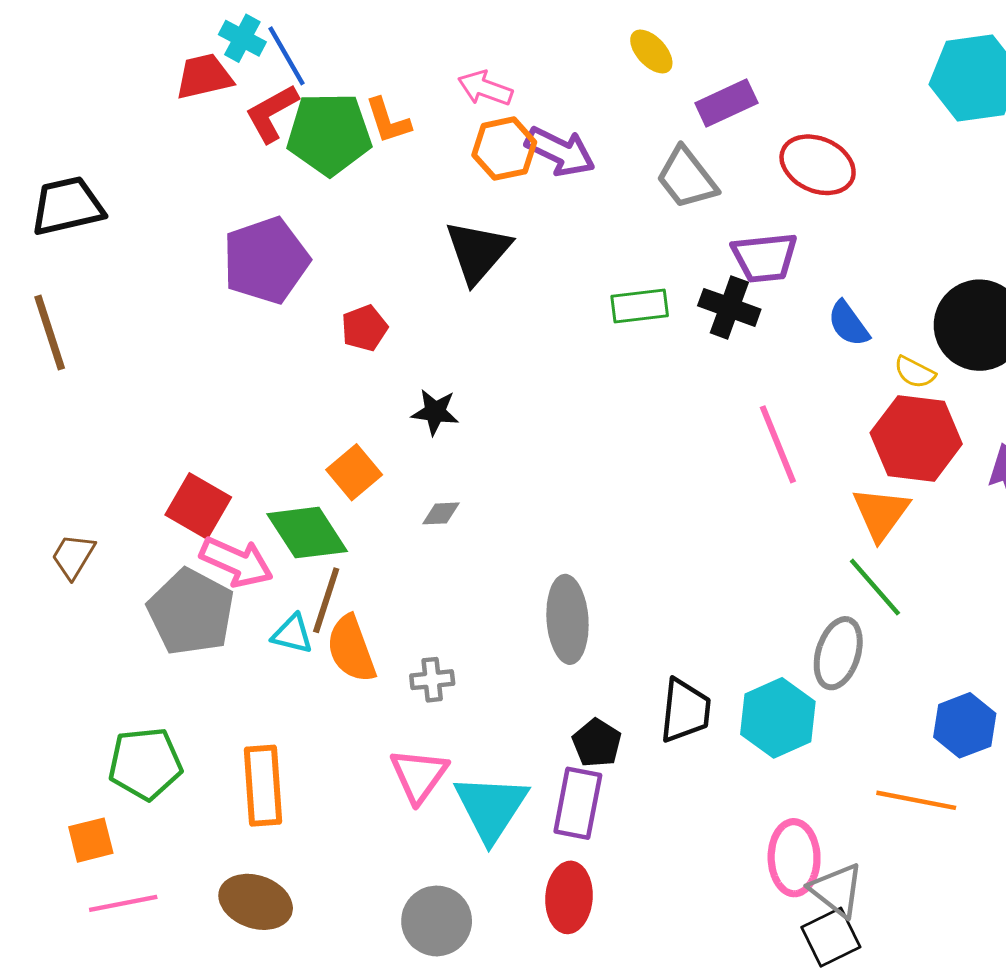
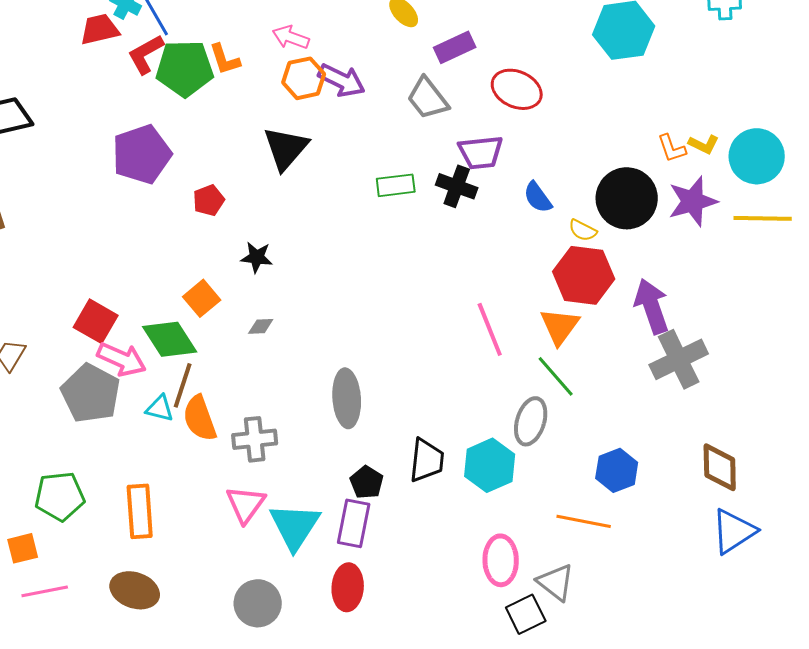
pink line: (778, 444) -> (490, 329), moved
gray cross: (432, 680) -> (255, 439), size x1.5
gray triangle: (837, 890) -> (556, 582), moved

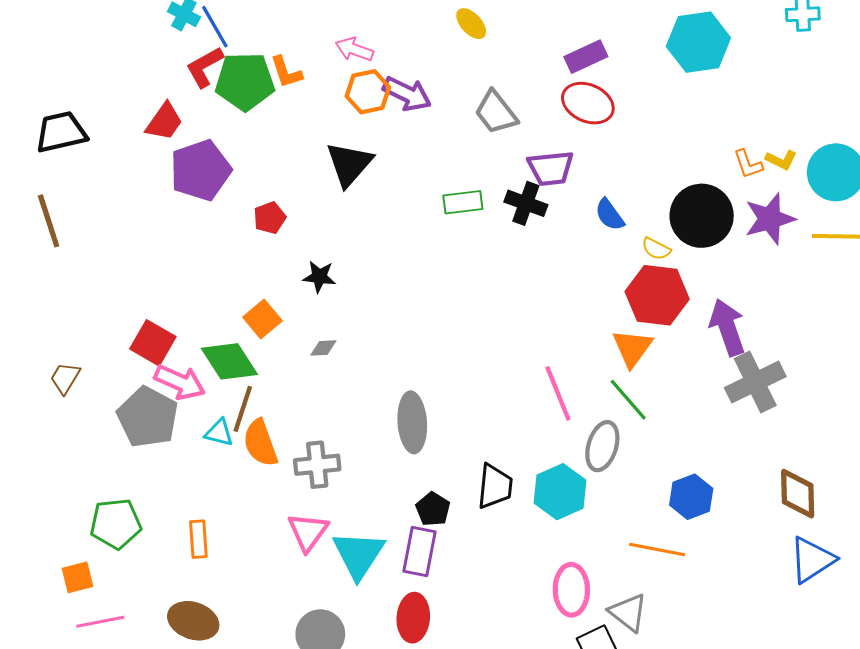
red trapezoid: (100, 29) -> (164, 122), moved, turned 138
purple rectangle: (455, 47) -> (586, 57), moved
pink line: (490, 329) -> (558, 393), moved
orange rectangle: (140, 511) -> (198, 539), size x0.7

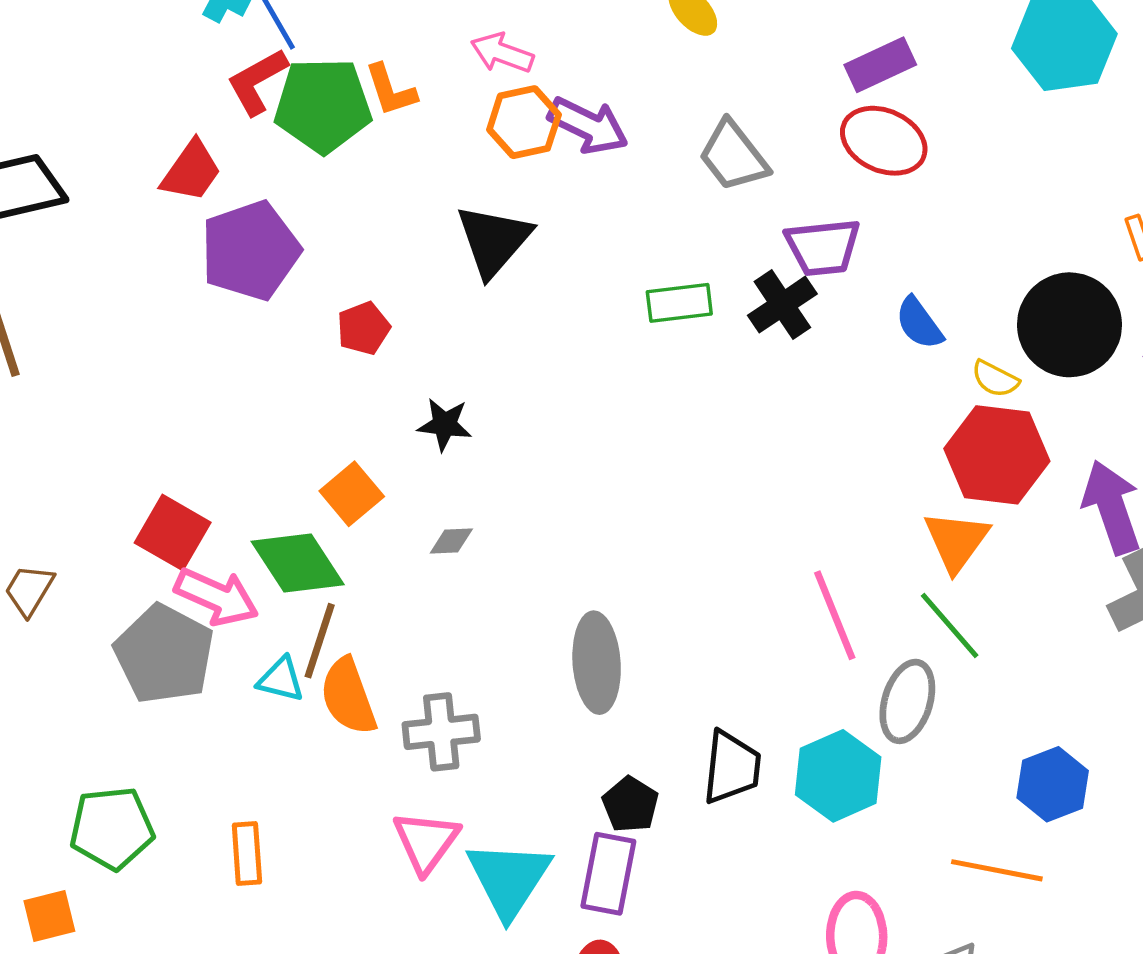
black cross: (526, 203) -> (782, 305), turned 36

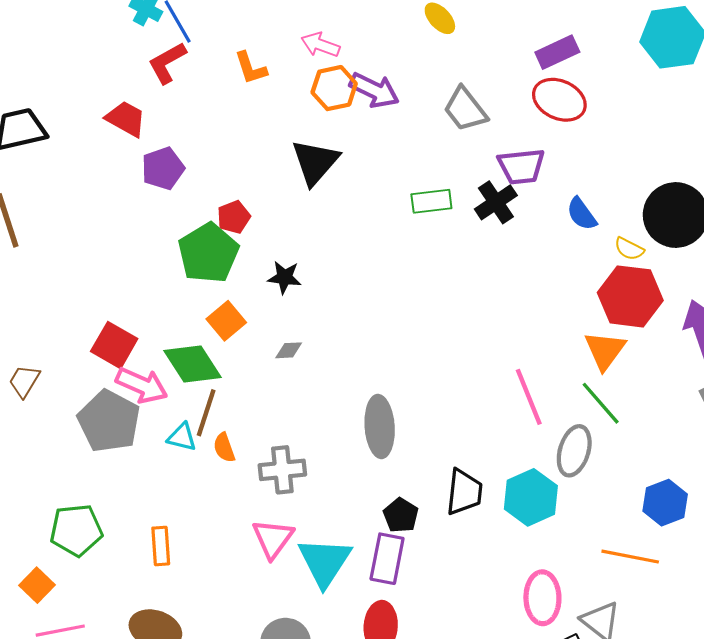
green pentagon: (323, 105) -> (208, 253), moved, turned -30
red trapezoid: (191, 171) -> (126, 119), turned -96
purple pentagon: (250, 251) -> (163, 168), size x0.7
orange semicircle: (348, 696) -> (224, 448), size x0.6
orange square: (49, 916) -> (37, 585), turned -32

